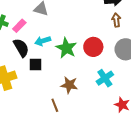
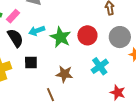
black square: (36, 65) -> (31, 62), moved

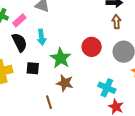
cyan arrow: (37, 31) -> (42, 37), turned -84
green star: (61, 37) -> (61, 58), moved
cyan cross: (100, 66) -> (107, 88), moved, turned -36

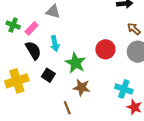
brown arrow: (116, 22) -> (134, 29), moved, turned -40
black square: (33, 68) -> (48, 75), turned 32

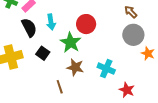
red circle: (105, 49) -> (86, 24), moved
cyan cross: (124, 89) -> (106, 69), moved

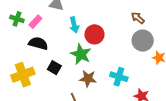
cyan arrow: (51, 22) -> (74, 25), moved
black semicircle: (29, 28) -> (38, 43), turned -42

